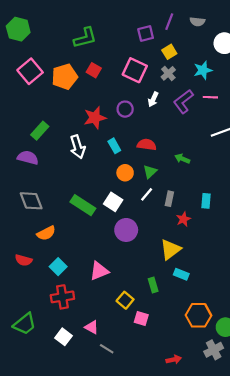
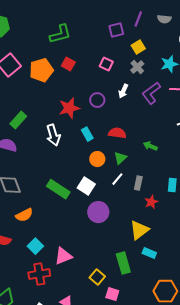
pink square: (135, 70) -> (106, 64), size x0.6
pink triangle: (99, 271) -> (63, 256), moved
green rectangle: (153, 285) -> (123, 263), size x1.5

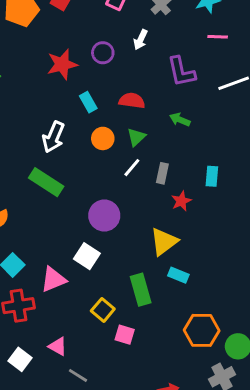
purple L-shape: (151, 93) -> (181, 72), moved, turned -65
white arrow: (53, 135) -> (53, 137), moved, turned 40
white square: (86, 186) -> (87, 256), moved

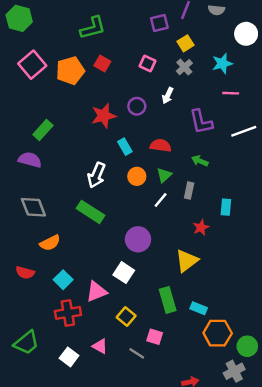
gray rectangle: (162, 173) -> (189, 191), moved
cyan rectangle: (178, 275) -> (199, 308), moved
yellow square: (103, 310) -> (126, 317), moved
gray line: (78, 375) -> (137, 353), moved

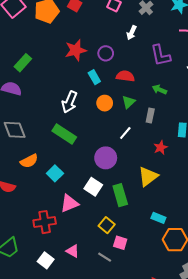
purple circle: (137, 106) -> (106, 53), moved
white line: (161, 200) -> (125, 133), moved
cyan square: (63, 280) -> (55, 173), moved
green rectangle: (168, 300) -> (120, 195), moved
yellow square: (126, 317) -> (107, 225), moved

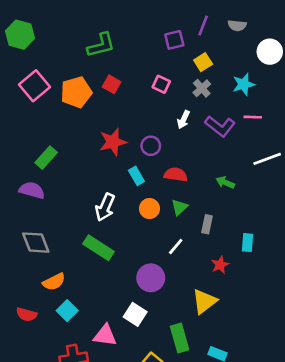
purple L-shape: (161, 55) -> (220, 126), moved, turned -40
green arrow: (159, 90) -> (225, 182), moved
cyan square: (55, 173) -> (67, 311), moved
green rectangle: (120, 195) -> (180, 338), moved
pink triangle: (69, 203) -> (105, 335), turned 30

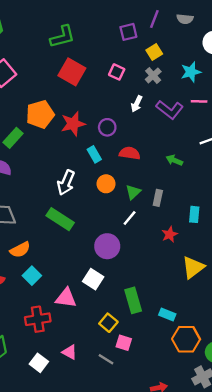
red square: (112, 84) -> (72, 72), size x1.6
orange pentagon: (76, 92) -> (40, 114), moved
green triangle: (180, 207) -> (133, 192), moved
yellow triangle: (204, 301) -> (193, 267), moved

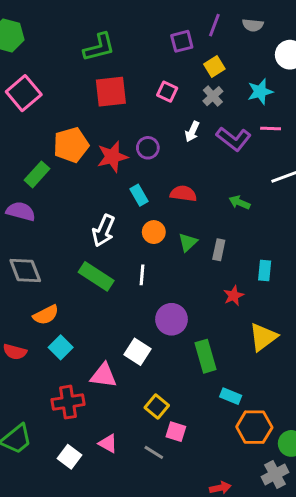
red square: (72, 72) -> (111, 92), turned -36
purple circle: (107, 127) -> (148, 148), moved
white line: (130, 218) -> (142, 275), moved, turned -35
purple circle: (107, 246) -> (172, 319), moved
green rectangle: (133, 300) -> (206, 356), moved

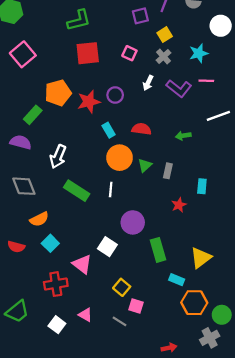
green arrow: (240, 202) -> (183, 136), turned -32
white arrow: (104, 231) -> (58, 157), moved
orange circle: (154, 232) -> (120, 158), size x1.5
yellow triangle: (263, 337) -> (201, 258), moved
pink triangle: (104, 375) -> (82, 264), turned 30

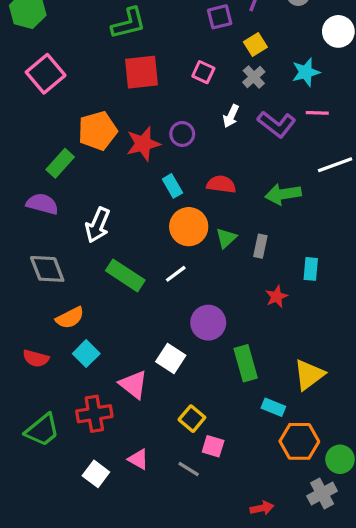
green arrow: (183, 136) -> (283, 194), size x1.5
white line: (111, 189) -> (176, 274), turned 48
green trapezoid: (17, 311) -> (42, 430), moved

